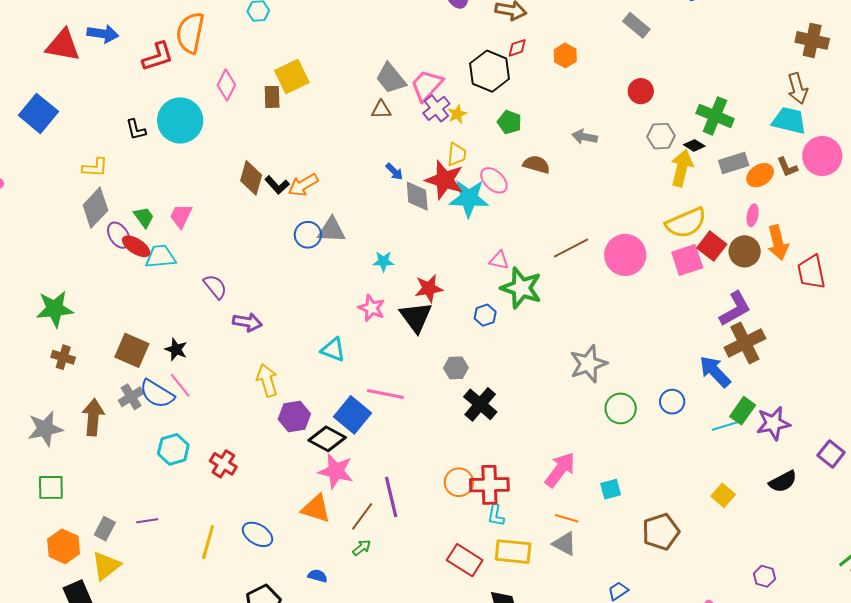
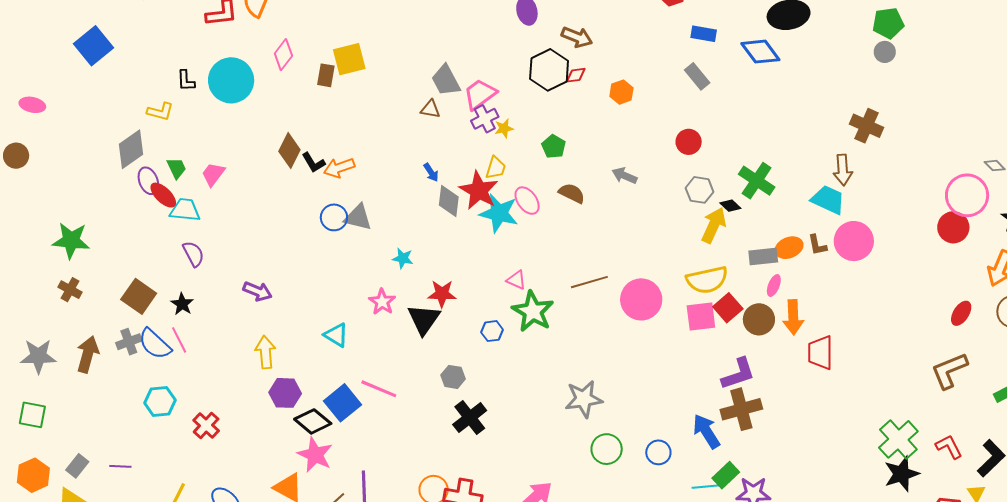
black hexagon: (490, 71) -> (549, 70), moved
gray rectangle: (734, 163) -> (763, 257), moved
yellow L-shape: (95, 167) -> (160, 112), moved
purple semicircle: (215, 287) -> (193, 254), moved

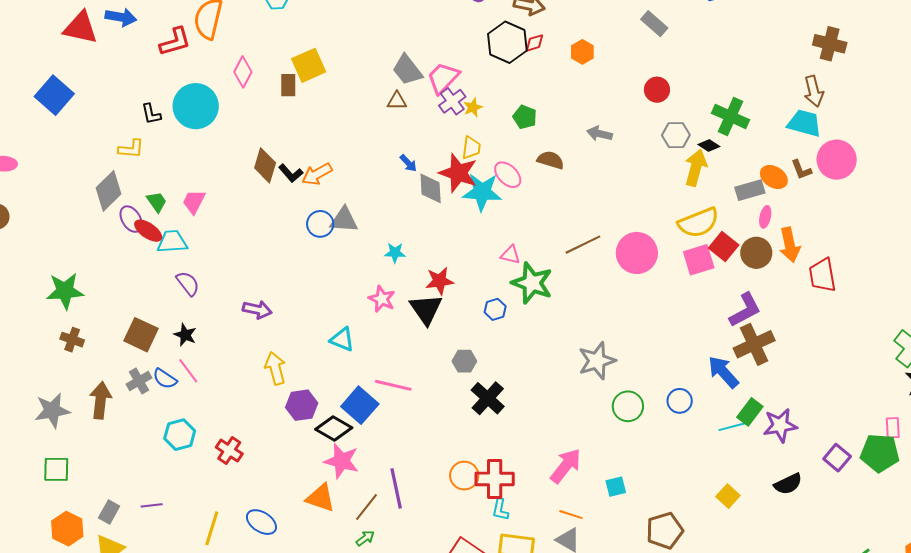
orange ellipse: (789, 248) -> (774, 177), turned 64
blue semicircle: (155, 344) -> (165, 379), size x0.7

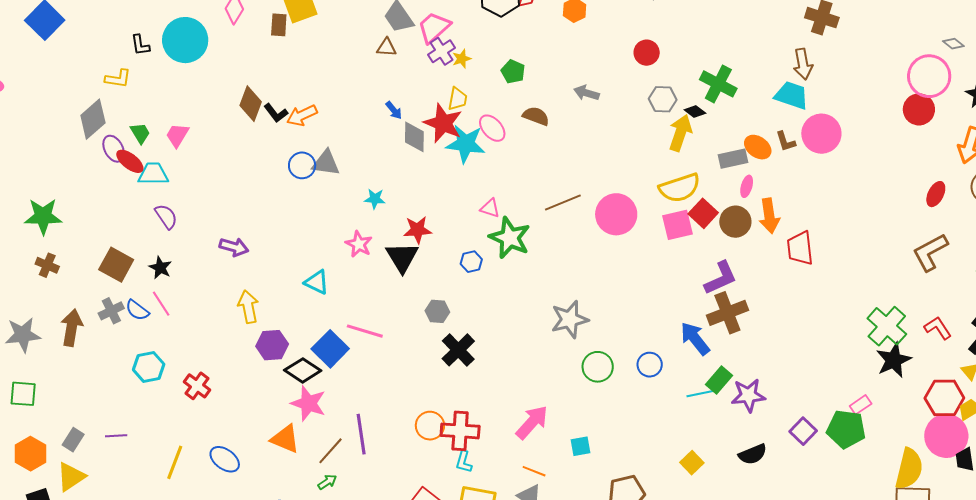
pink rectangle: (893, 428) -> (861, 405), turned 55

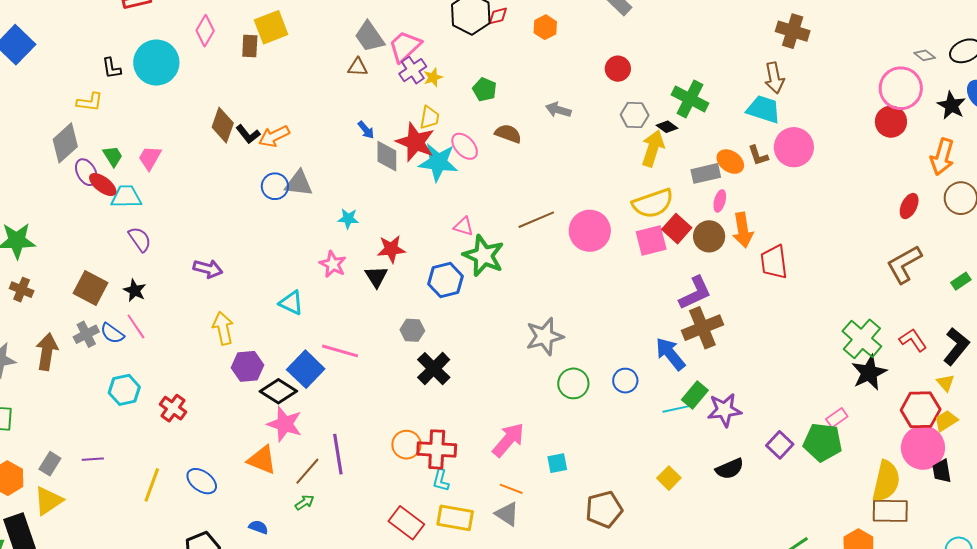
black triangle: (402, 257) -> (376, 277), size x0.7
blue hexagon: (471, 262) -> (445, 280), size x1.6

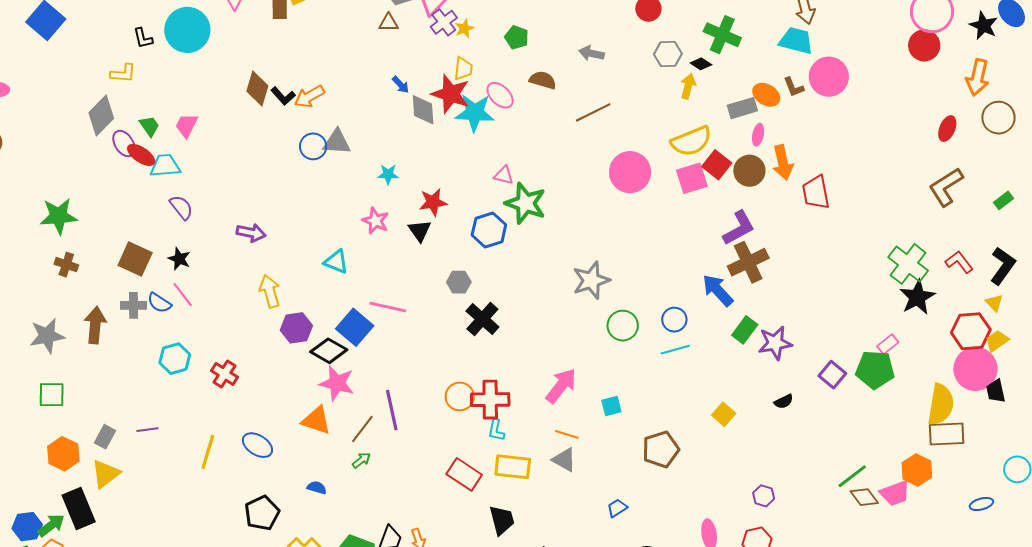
yellow arrow: (653, 148) -> (688, 86), size x0.7
brown line: (536, 220) -> (593, 112), moved
gray cross: (86, 334) -> (134, 305), turned 30
cyan line: (677, 409) -> (675, 350), moved
black semicircle: (730, 469) -> (784, 401), size x0.7

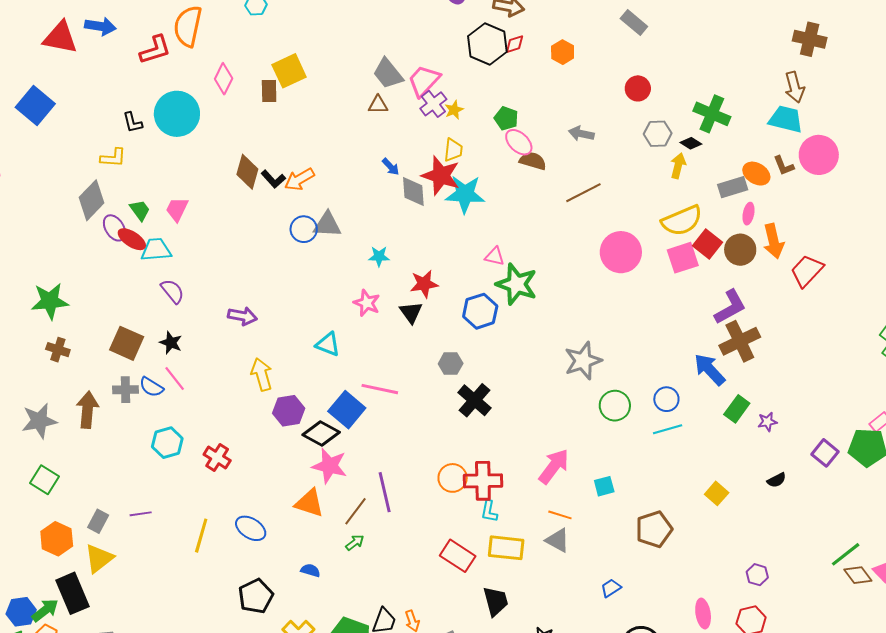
pink ellipse: (500, 95) -> (519, 142), moved
red trapezoid: (816, 192) -> (807, 271), turned 54
purple star: (775, 343) -> (767, 422), size x0.6
green square: (52, 395) -> (44, 480), turned 32

